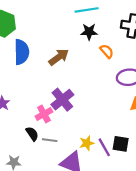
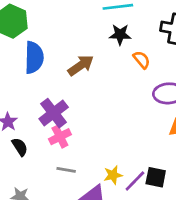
purple cross: (62, 100) -> (54, 113), moved
black semicircle: (32, 134) -> (20, 147), moved
purple line: (104, 147) -> (135, 181), turned 72

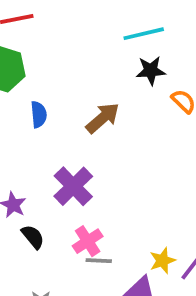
blue semicircle: (34, 57) -> (39, 114), size x0.6
pink cross: (60, 137) -> (88, 241), moved

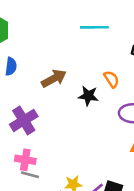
black star: (151, 71) -> (88, 96), moved
pink cross: (88, 241) -> (25, 160), turned 30

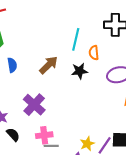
cyan line: (94, 27) -> (76, 39), moved, turned -60
orange semicircle: (111, 79) -> (94, 53), turned -136

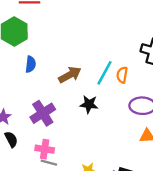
cyan line: (76, 39) -> (104, 73), moved
black star: (79, 71) -> (89, 104), moved

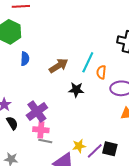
orange semicircle: (122, 75) -> (101, 72), moved
purple cross: (43, 113) -> (37, 112), moved

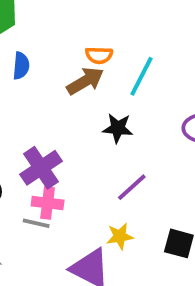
orange semicircle: (101, 72) -> (99, 55), moved, turned -96
gray line: (45, 141) -> (36, 223), moved
purple line: (95, 151) -> (132, 187), moved

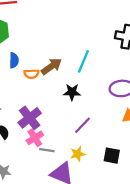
orange semicircle: (99, 55) -> (31, 74), moved
pink cross: (48, 203) -> (35, 138), turned -35
gray line: (36, 223) -> (47, 150), moved

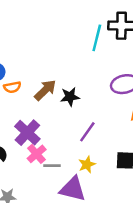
cyan line: (83, 61) -> (97, 38), moved
brown arrow: (51, 66) -> (45, 90), moved
orange semicircle: (31, 74) -> (12, 87), moved

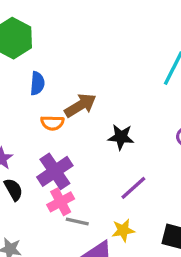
orange semicircle: (12, 87) -> (52, 123), moved
brown arrow: (45, 90) -> (80, 105), moved

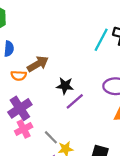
purple line: (133, 188) -> (75, 101), moved
gray line: (77, 221) -> (51, 137), moved, turned 32

